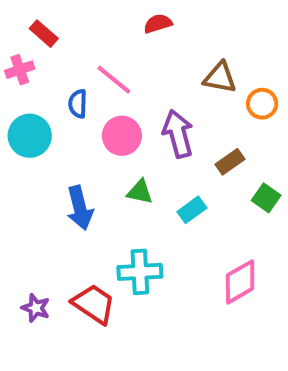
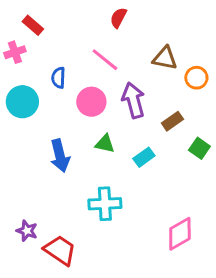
red semicircle: (158, 24) -> (118, 18), turned -45
pink line: (114, 80) -> (105, 60), moved
pink diamond: (240, 282) -> (180, 234), moved
red trapezoid: (94, 304) -> (60, 250), moved

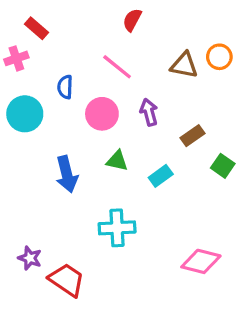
orange circle: (196, 78) -> (219, 57), moved
purple arrow: (133, 100) -> (149, 112), size x0.7
pink diamond: (180, 234) -> (201, 261), turned 44

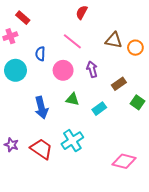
orange circle: (219, 57) -> (135, 48), moved
cyan cross: (117, 228) -> (72, 141), turned -30
purple star: (30, 258) -> (11, 145), moved
red trapezoid: (67, 280) -> (41, 149), moved

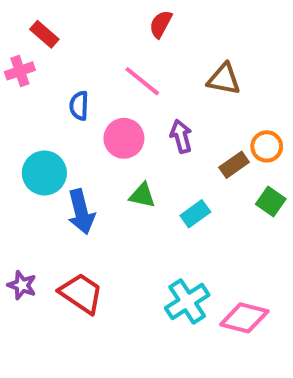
orange circle: (135, 48) -> (267, 146), moved
cyan circle: (16, 70) -> (44, 173), moved
cyan cross: (72, 141) -> (187, 301), moved

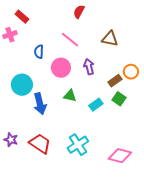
green square: (271, 202) -> (119, 99), moved
cyan cross: (187, 301) -> (78, 145), moved

